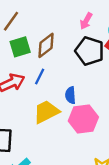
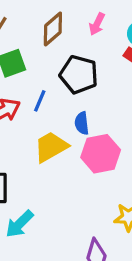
brown diamond: (46, 45) -> (53, 29), moved
black pentagon: (90, 51) -> (79, 74), moved

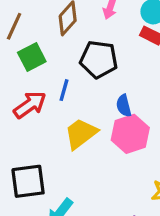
blue semicircle: (82, 123) -> (124, 106), moved

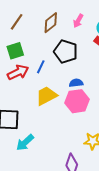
green square: (32, 57) -> (15, 51), moved
blue semicircle: (124, 106) -> (76, 83), turned 88

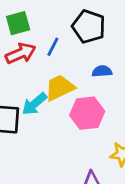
pink hexagon: (77, 101) -> (87, 113), moved
cyan arrow: (25, 143) -> (34, 104), moved

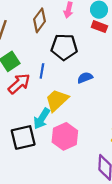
pink hexagon: (87, 113) -> (65, 136), moved

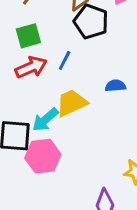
black pentagon: (64, 47) -> (91, 22), moved
pink hexagon: (65, 136) -> (43, 156), moved

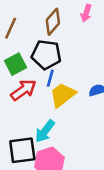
black pentagon: (91, 22) -> (46, 55), moved
yellow trapezoid: (72, 103) -> (63, 95), moved

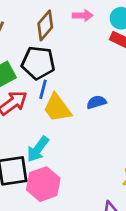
pink arrow: (86, 13) -> (83, 16), turned -108
yellow trapezoid: (63, 95) -> (57, 108), turned -88

